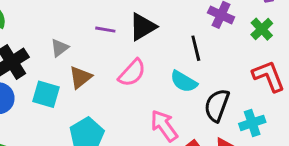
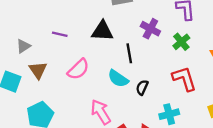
black triangle: (143, 27) -> (102, 31), moved, turned 30
brown triangle: (80, 77) -> (38, 70), turned -30
black semicircle: (217, 105) -> (142, 87), moved, size x0.6

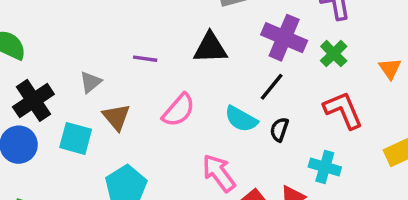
purple cross: (150, 29) -> (284, 38), size x1.4
black line: (129, 53) -> (272, 87), moved, turned 54
cyan cross: (169, 114) -> (325, 167), turned 36

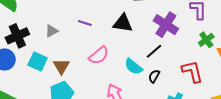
green cross: (334, 54) -> (206, 40), moved
brown triangle: (116, 117) -> (61, 66), moved

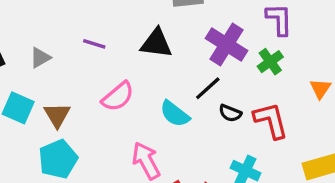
green cross: (206, 40) -> (270, 62), moved
black semicircle: (154, 76) -> (230, 113), moved, turned -96

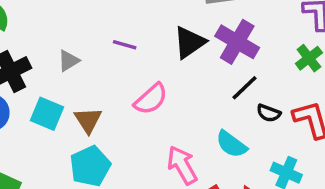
black triangle: (156, 43) -> (189, 42), turned -40
purple cross: (226, 45) -> (237, 42), moved
cyan semicircle: (175, 114) -> (231, 144), moved

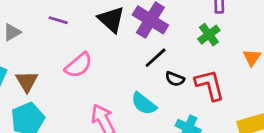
black triangle: (189, 42) -> (111, 19), turned -44

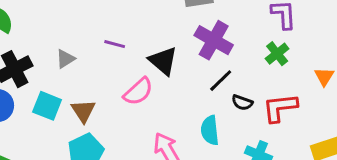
black triangle: (111, 19) -> (163, 61), moved
red L-shape: (210, 85) -> (280, 108), turned -80
cyan semicircle: (144, 104) -> (210, 130), turned 48

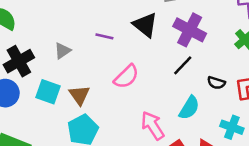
black triangle: (163, 61) -> (145, 25), moved
black line: (221, 81) -> (183, 65), moved
cyan semicircle: (210, 130) -> (189, 108), turned -140

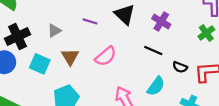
purple cross: (190, 30) -> (161, 22), size x0.7
black line: (183, 65) -> (153, 51), turned 66
brown triangle: (79, 95) -> (70, 57), moved

